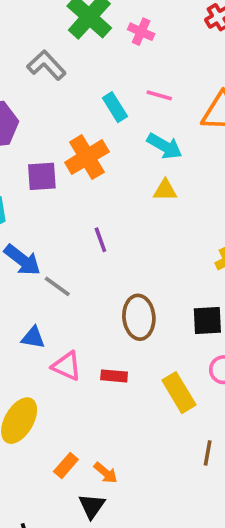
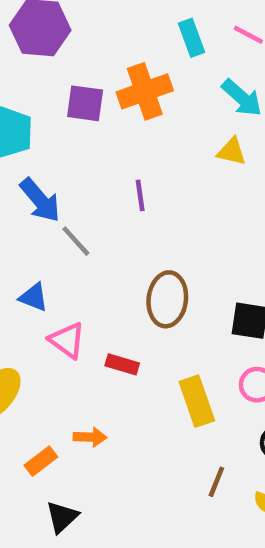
orange arrow: (106, 473) -> (90, 437), moved, turned -50

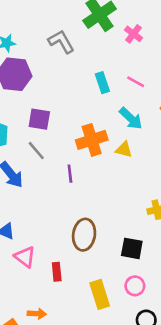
orange cross: (145, 91) -> (92, 140), moved
gray line: (76, 241) -> (36, 151), moved
red rectangle: (122, 364) -> (57, 272), turned 66

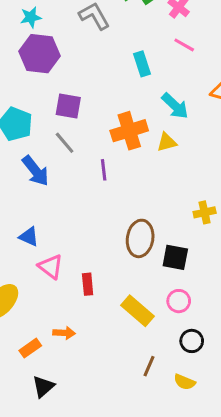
pink line: (136, 82) -> (184, 45), moved
yellow triangle: (124, 150) -> (167, 142), turned -30
brown ellipse: (84, 235) -> (140, 238), moved
yellow rectangle: (100, 294) -> (137, 311), turned -32

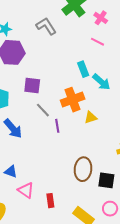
pink line: (184, 45) -> (97, 42), moved
cyan rectangle: (142, 64) -> (83, 69), moved
yellow triangle: (167, 142) -> (91, 117), moved
gray line: (65, 143) -> (43, 110), moved

